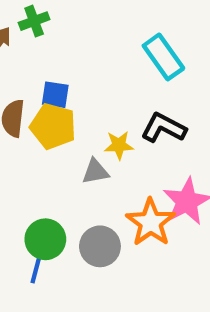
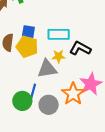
cyan rectangle: (163, 57) -> (59, 34), moved, turned -55
gray triangle: (95, 172) -> (47, 69), size x1.5
blue line: (37, 267) -> (33, 91), moved

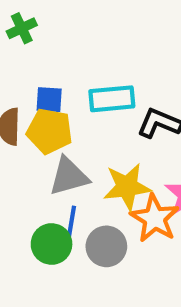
yellow star: (59, 56) -> (127, 187), moved, size x1.6
gray triangle: (47, 69) -> (69, 176), moved

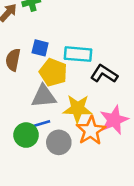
yellow pentagon: (50, 131) -> (53, 72), moved
blue line: (71, 222) -> (40, 124), turned 54

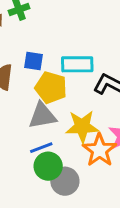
green circle: (26, 135) -> (48, 166), moved
gray circle: (59, 142) -> (65, 181), moved

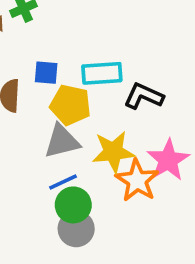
gray circle: (65, 181) -> (76, 229), moved

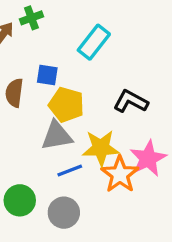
cyan rectangle: (102, 73) -> (94, 42), moved, turned -52
blue line: (63, 182) -> (70, 170), moved
green circle: (73, 205) -> (20, 200), moved

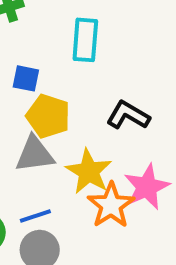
cyan rectangle: (94, 42) -> (85, 40), turned -36
yellow star: (101, 148) -> (89, 172), turned 30
blue line: (70, 170) -> (35, 216), moved

